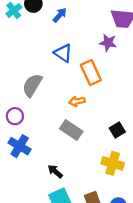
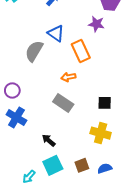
gray semicircle: (32, 85) -> (34, 51), moved
black square: (117, 130) -> (105, 103), turned 32

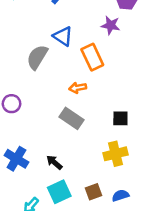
blue cross: (16, 118) -> (16, 159), moved
yellow cross: (101, 133) -> (116, 154), turned -30

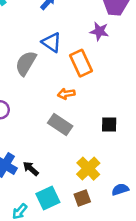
yellow cross: (116, 154) -> (88, 169), moved, turned -30
black arrow: (54, 162) -> (31, 169), moved
blue semicircle: (120, 195) -> (120, 189), moved

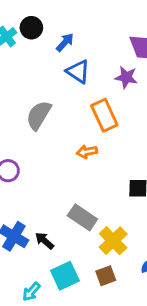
blue triangle: (52, 42) -> (78, 71), moved
gray rectangle: (60, 124) -> (82, 217), moved

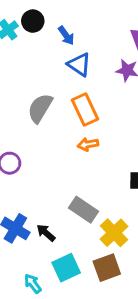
blue arrow: (65, 42) -> (66, 36), turned 102
orange rectangle: (104, 115) -> (85, 110), moved
brown square: (106, 276) -> (107, 268), size x1.4
cyan arrow: (31, 292) -> (33, 284), turned 102

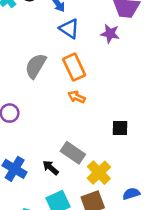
orange arrow: (88, 144) -> (77, 97), turned 35
black arrow: (46, 233) -> (51, 168), moved

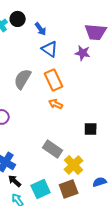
black arrow: (51, 168) -> (15, 181), moved

